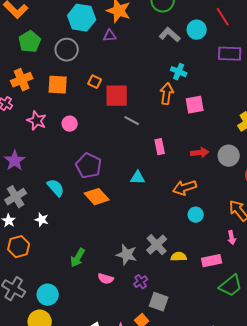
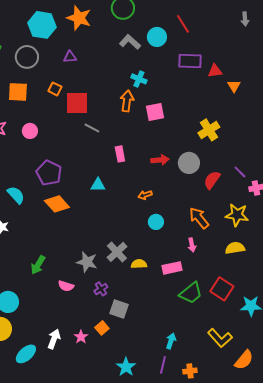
purple triangle: (110, 36) -> (70, 57), moved
orange arrow: (185, 188) -> (145, 195), size x0.6

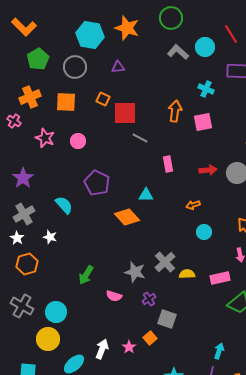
cyan cross: (139, 79) -> (206, 89), moved
orange diamond: (57, 204) -> (127, 217), moved

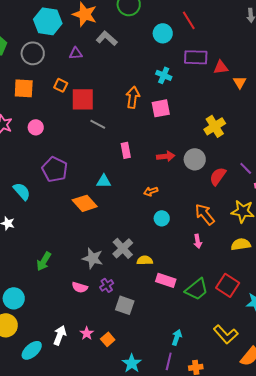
gray L-shape: (178, 52) -> (107, 38), moved
pink rectangle: (220, 278) -> (166, 280), moved, turned 30
pink semicircle: (114, 296) -> (80, 287), moved
orange square: (150, 338) -> (108, 339), moved

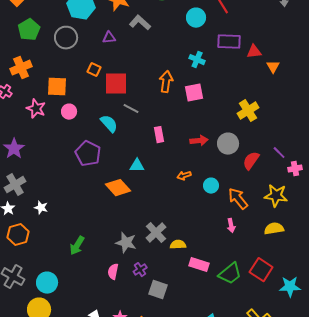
orange square: (24, 88) -> (57, 87), moved
cyan semicircle: (22, 191) -> (109, 124), moved
cyan circle: (162, 218) -> (211, 186), moved
pink semicircle: (80, 287) -> (113, 272), turned 84

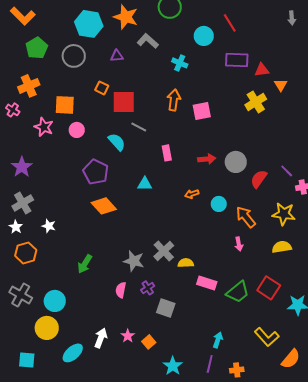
cyan cross: (197, 60) -> (180, 63), moved
yellow cross: (248, 111) -> (256, 102), moved
orange diamond: (118, 188) -> (104, 206), moved

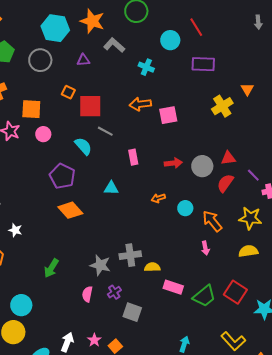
red triangle: (262, 70) -> (228, 158), moved
orange arrow: (174, 100) -> (140, 104), turned -105
gray cross: (164, 251) -> (130, 255), turned 35

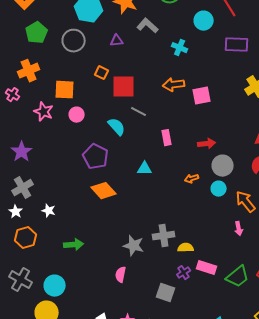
gray circle: (202, 166) -> (223, 166), moved
green arrow: (51, 268) -> (74, 245), moved, turned -126
purple cross: (114, 292) -> (184, 273), moved

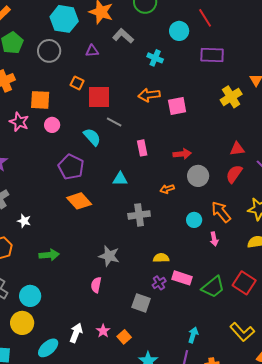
cyan circle: (219, 189) -> (194, 220), moved
gray cross: (164, 236) -> (139, 215), moved

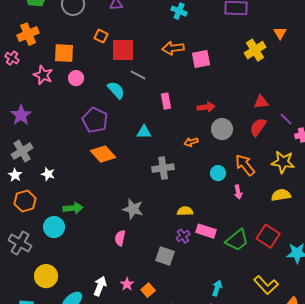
cyan circle: (30, 296) -> (54, 227), moved

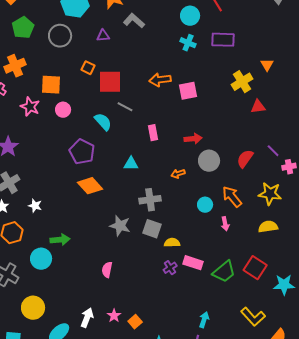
cyan cross: (179, 11) -> (188, 43), moved
red triangle: (261, 102) -> (258, 107), moved
gray star: (133, 209) -> (120, 226), moved
gray square: (165, 256) -> (152, 229), moved

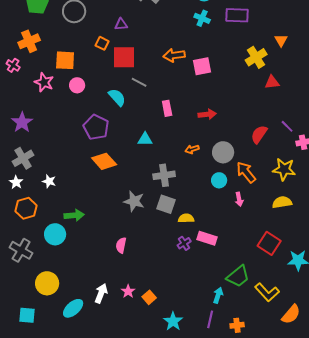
purple triangle: (103, 36) -> (121, 24), moved
gray circle: (209, 161) -> (223, 152), moved
green trapezoid: (224, 272) -> (238, 276), moved

